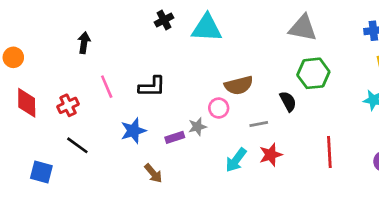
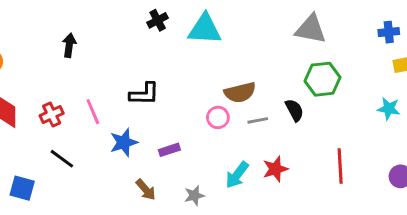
pink line: (107, 87) -> (93, 112), moved
gray line: (259, 124) -> (258, 120), moved
gray star: (197, 127) -> (194, 195), moved

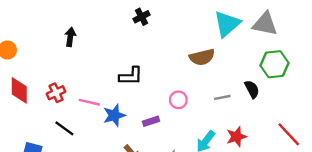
cyan triangle: (205, 29) -> (227, 24), moved, turned -44
brown semicircle: (240, 92) -> (202, 57), moved
pink line: (93, 112) -> (89, 102), moved, turned -54
pink circle: (218, 117) -> (178, 100), moved
red line: (340, 166) -> (289, 134), turned -40

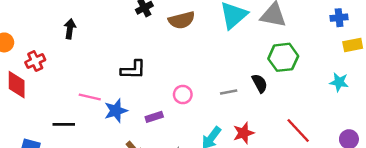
brown semicircle: (202, 57) -> (182, 20), moved
red cross: (56, 93) -> (35, 61), moved
black line: (64, 128) -> (64, 124), turned -36

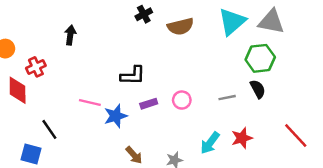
green hexagon: (283, 57) -> (260, 58), moved
purple rectangle: (154, 117) -> (149, 104), moved
black line: (64, 124) -> (49, 129), moved, turned 55

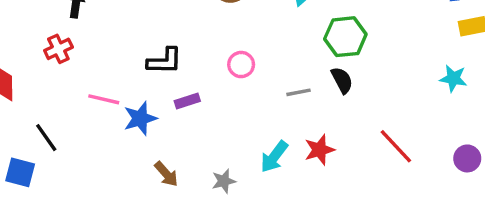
red cross: (36, 67) -> (58, 49), moved
pink circle: (182, 100) -> (241, 65), moved

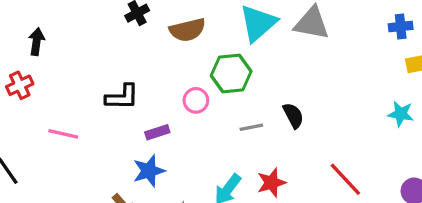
green hexagon: (345, 37) -> (231, 74), moved
purple rectangle: (187, 101) -> (157, 132), moved
blue star: (140, 118) -> (149, 171), moved

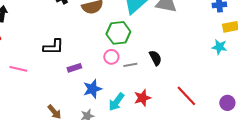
pink circle: (196, 100) -> (111, 57), moved
cyan star: (401, 114) -> (219, 47), moved
blue star: (149, 171) -> (92, 89), moved

